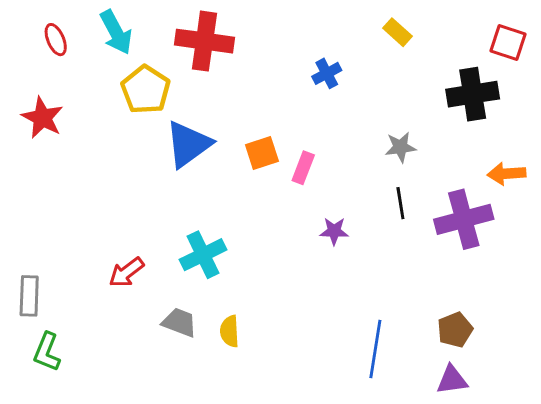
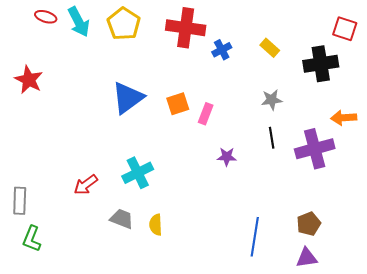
yellow rectangle: (397, 32) -> (270, 48), moved
red ellipse: (56, 40) -> (46, 17), moved, turned -50
red cross: (204, 41) -> (186, 28), moved
yellow pentagon: (146, 90) -> (124, 24), moved

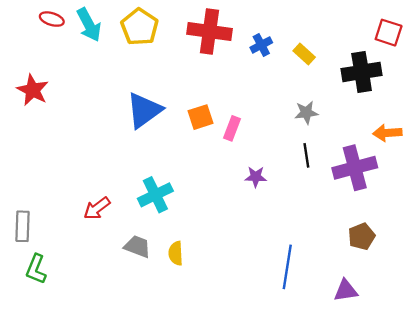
blue cross: (222, 50) -> (261, 45), moved
brown pentagon: (309, 224) -> (362, 236), moved

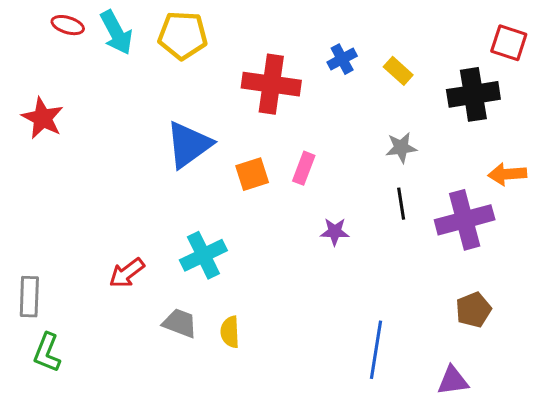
yellow pentagon: (140, 27) -> (183, 35), turned -30
red cross: (209, 31) -> (271, 84), moved
orange square: (200, 117) -> (252, 174), moved

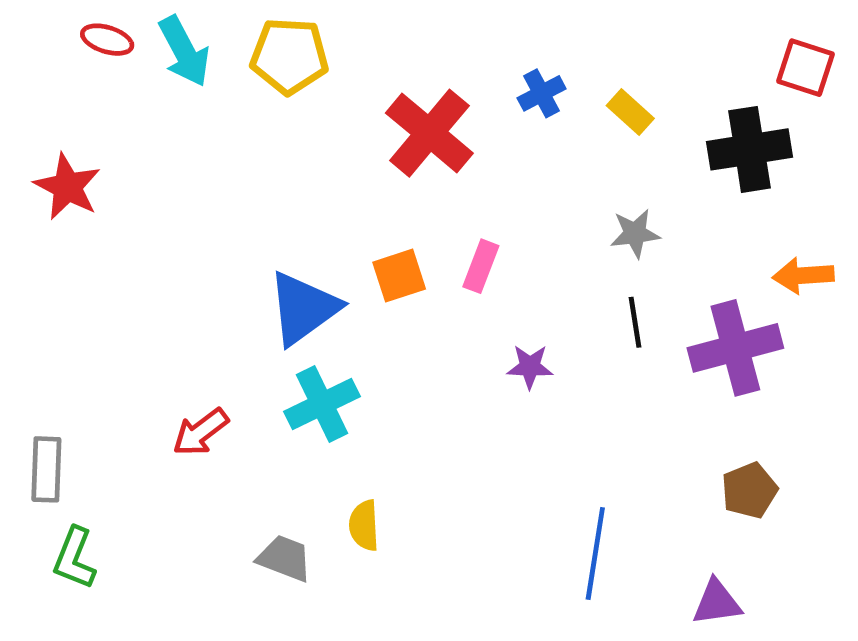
red cross: (271, 84) -> (429, 133), turned 32
blue triangle: (189, 145) -> (303, 308), moved
gray trapezoid: (180, 323) -> (285, 558), moved

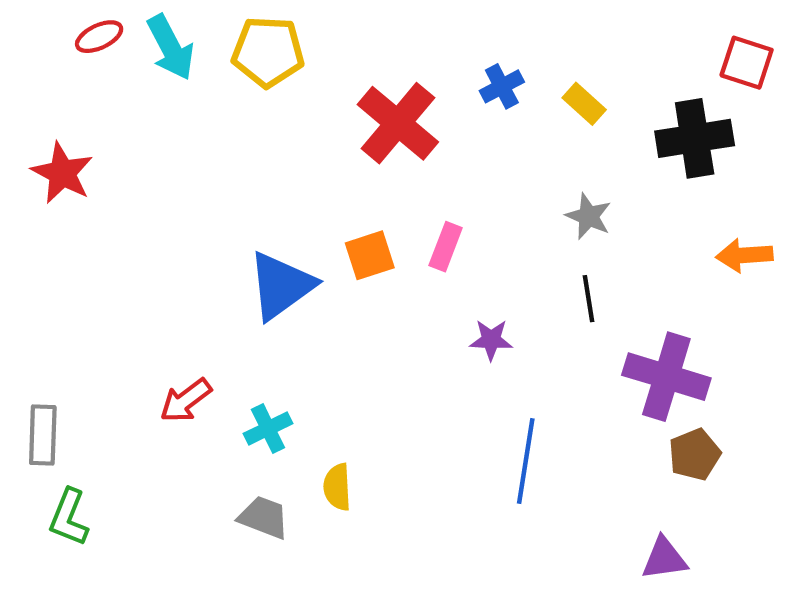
red ellipse: (107, 40) -> (99, 37), turned -42
gray star: (635, 233) -> (588, 216), turned 30
purple cross: (735, 348) -> (666, 377), moved, turned 32
cyan cross: (322, 404) -> (268, 429), moved, size x0.7
blue line: (595, 553) -> (526, 461), moved

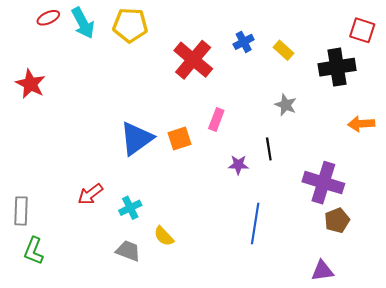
orange square: (370, 255) -> (180, 138), moved
black line: (588, 299) -> (269, 149), moved
yellow semicircle: (337, 487) -> (164, 236), turned -40

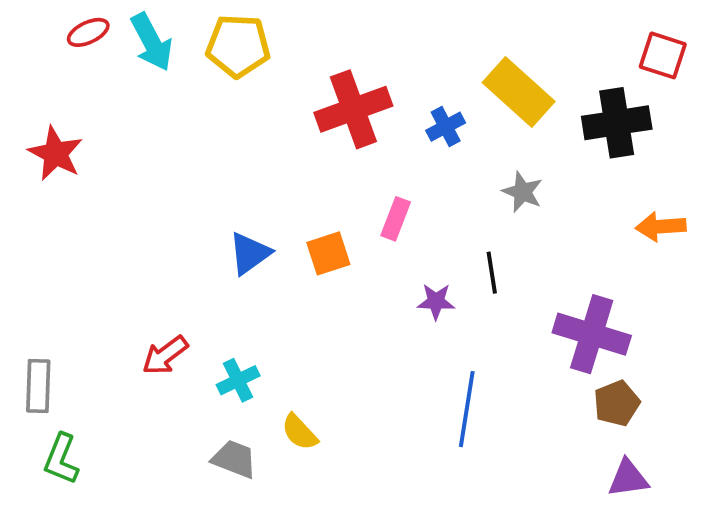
blue cross: (244, 42) -> (446, 127), moved
yellow rectangle: (283, 50) -> (519, 92), size x1.8
red cross: (193, 60) -> (353, 109), turned 30
blue triangle: (136, 138) -> (250, 253), size x0.7
purple triangle: (322, 271) -> (628, 478), moved

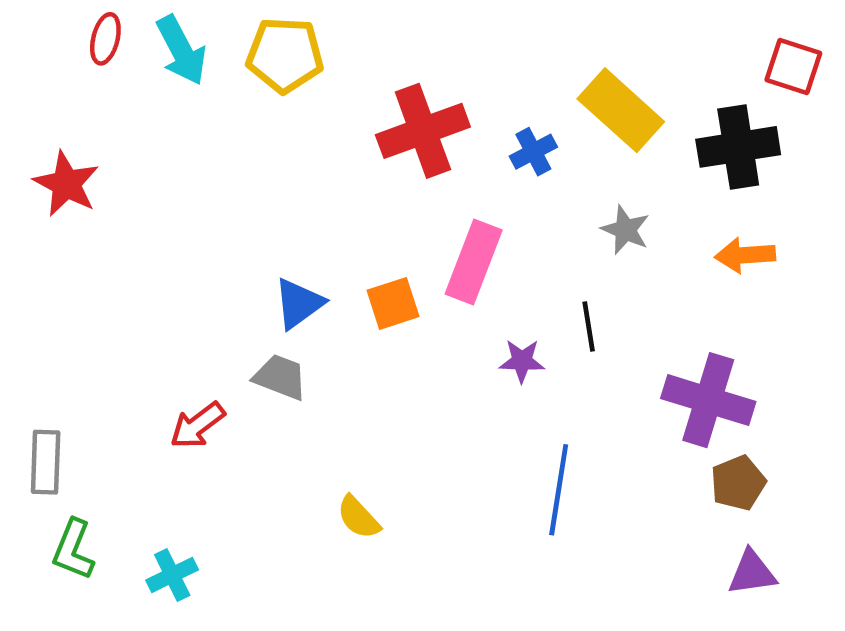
red ellipse: (88, 32) -> (105, 39), turned -51
pink rectangle: (396, 219) -> (474, 262), size x1.6
orange arrow: (661, 227) -> (745, 255), moved
cyan cross: (238, 380) -> (172, 575), moved
gray trapezoid: (234, 459) -> (280, 377), moved

